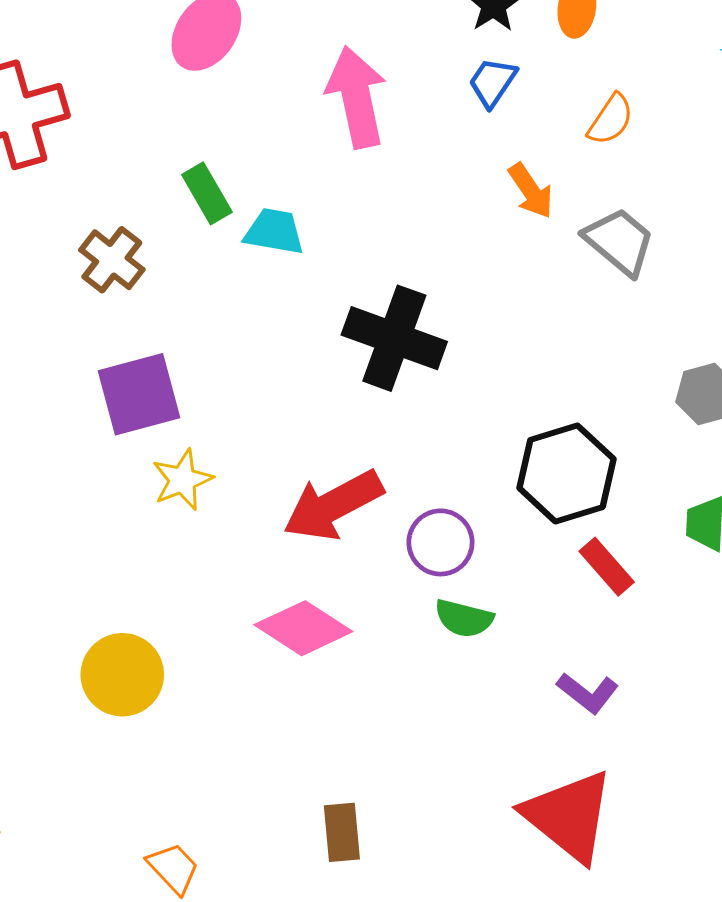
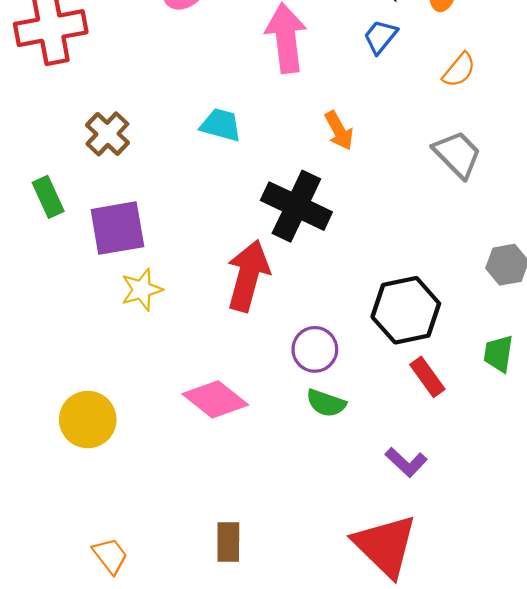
orange arrow: (531, 191) -> (339, 131), moved
green rectangle: (207, 193) -> (48, 197), moved
red arrow: (333, 505) -> (248, 276), moved, turned 128

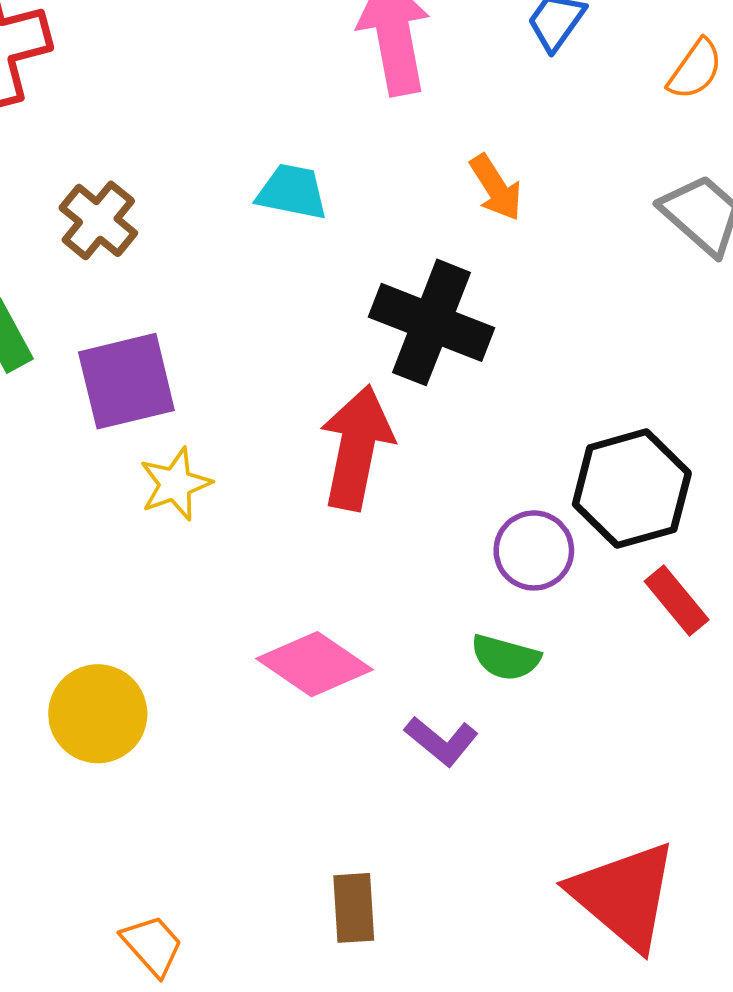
purple circle: (315, 349) -> (534, 550), moved
purple L-shape: (406, 462) -> (441, 741), moved

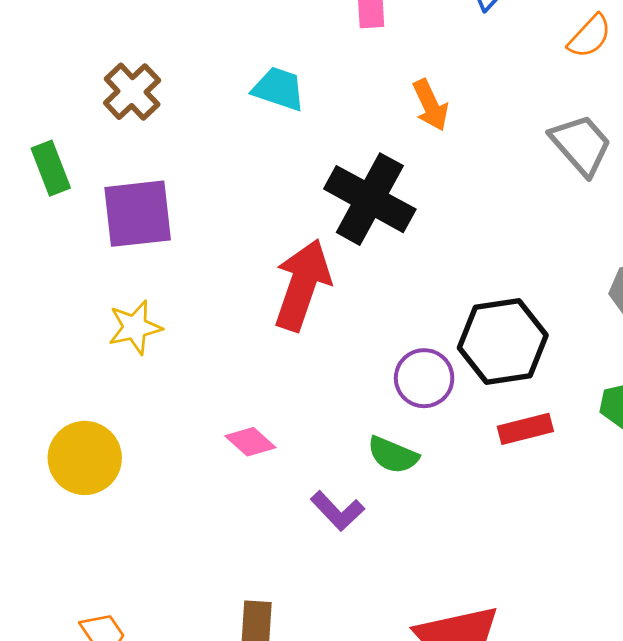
yellow star: (175, 484) -> (135, 327), moved
red rectangle: (677, 600) -> (525, 429), turned -72
pink diamond: (314, 664) -> (250, 442), size x0.6

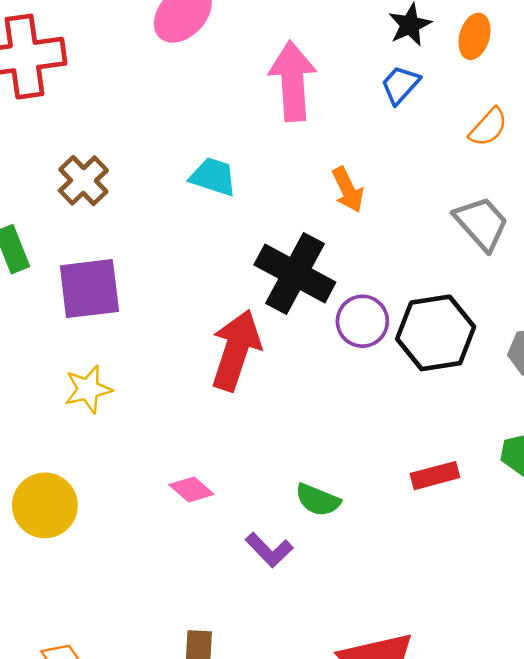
black hexagon: (503, 341) -> (436, 333), moved
purple circle: (424, 378) -> (362, 321), moved

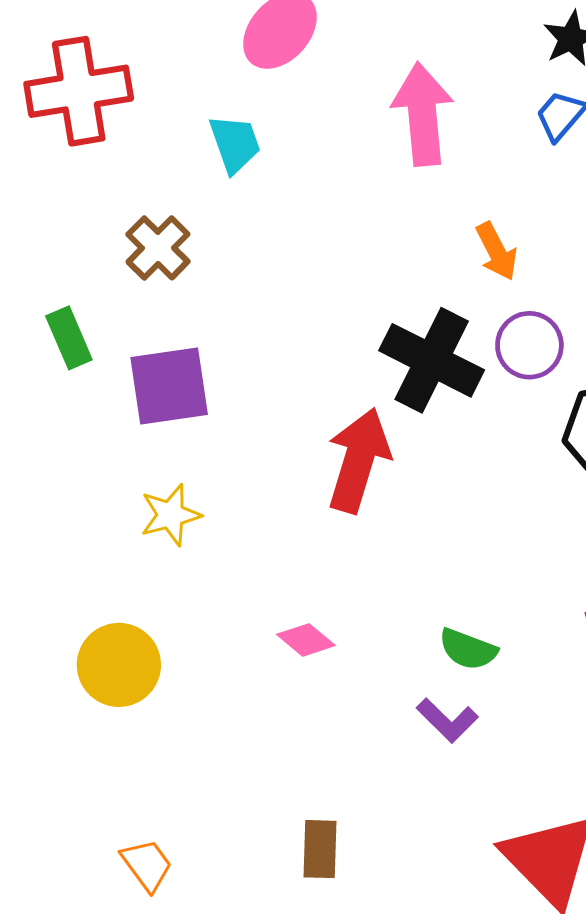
cyan trapezoid: (213, 177) -> (235, 144), moved, turned 54
purple circle: (362, 321) -> (529, 345), moved
purple L-shape: (269, 550) -> (447, 720), moved

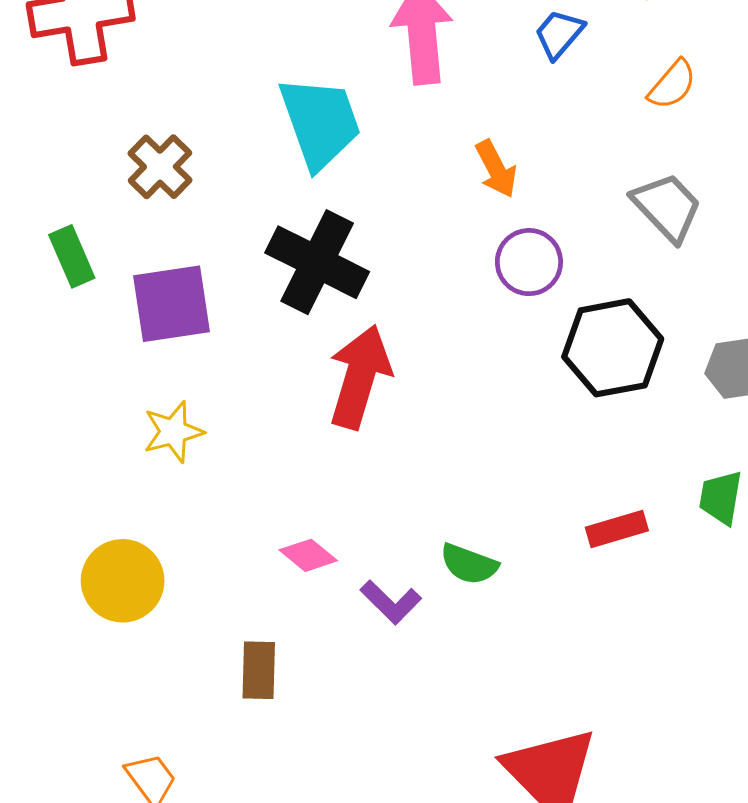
cyan trapezoid: (235, 144) -> (320, 122), moved, size x1.6
black cross: (432, 360) -> (317, 262), moved
purple L-shape: (447, 720) -> (391, 602), moved
brown rectangle: (320, 849) -> (259, 670), moved

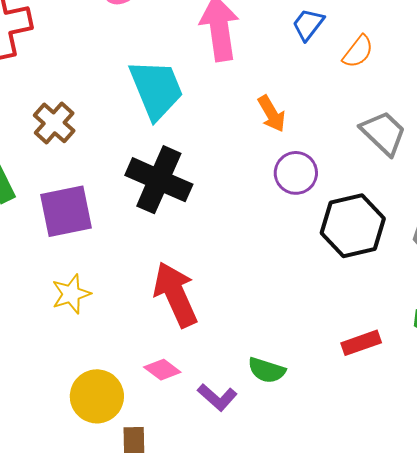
orange semicircle: (672, 85) -> (358, 52), moved
red arrow: (360, 377) -> (176, 294), moved, turned -38
yellow circle: (123, 581) -> (97, 396), moved

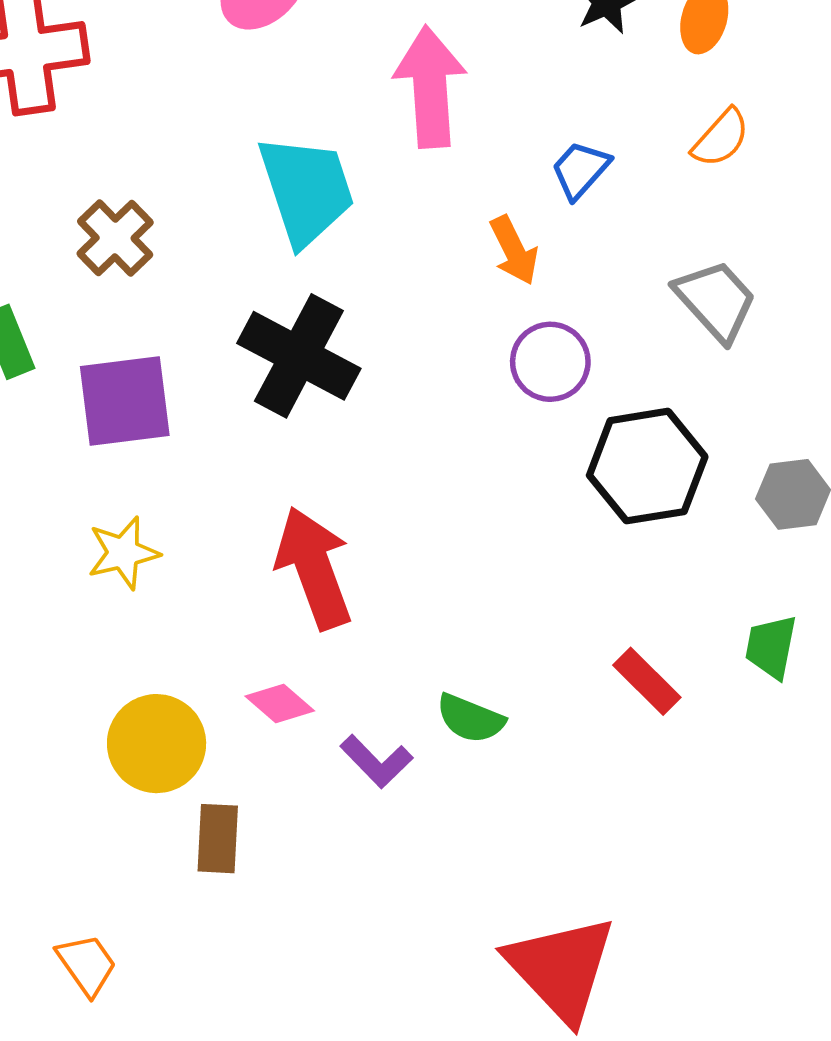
blue trapezoid: (308, 24) -> (580, 170), moved
orange semicircle: (358, 52) -> (721, 138), moved
red rectangle: (361, 343) -> (647, 681), turned 60

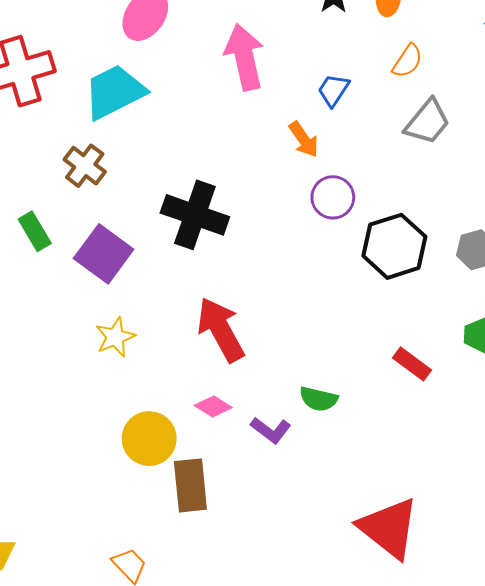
cyan trapezoid: (306, 190) -> (114, 92), moved, turned -90
gray trapezoid: (716, 300) -> (427, 122), moved, turned 90
purple square: (125, 401) -> (104, 254), turned -38
brown rectangle: (218, 839) -> (190, 485), size x1.4

